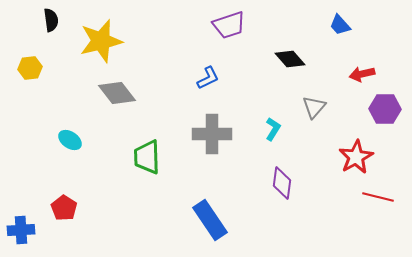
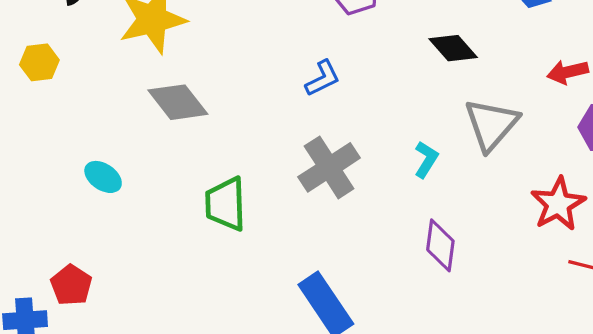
gray triangle: (314, 107) -> (491, 124), size x1.5
gray cross: (212, 134) -> (329, 167), turned -33
red pentagon: (64, 208) -> (71, 285), moved

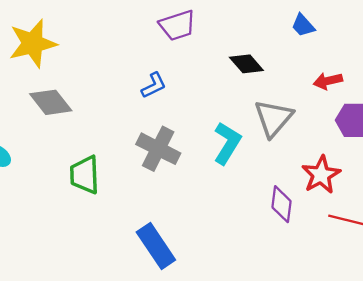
cyan L-shape: (426, 159) -> (227, 143), size x1.6
gray cross: (329, 167) -> (158, 149), turned -30
purple diamond: (440, 245) -> (282, 204), moved

